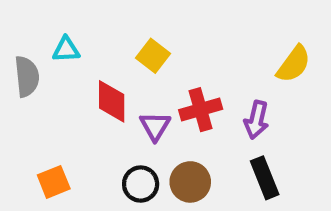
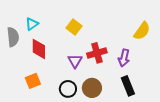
cyan triangle: (66, 50) -> (32, 24), turned -32
red diamond: (112, 101) -> (39, 49), moved
orange square: (54, 182) -> (33, 81), moved

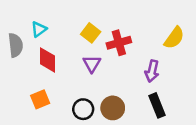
red cross: (97, 53) -> (119, 43), moved
purple triangle: (75, 61) -> (92, 64), moved

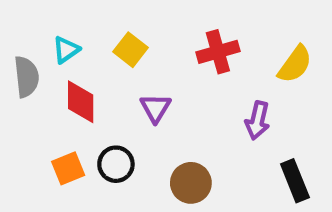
yellow square: (91, 33) -> (131, 50), moved
red cross: (119, 43) -> (218, 52), moved
black rectangle: (157, 105) -> (295, 181), moved
black circle: (83, 109) -> (116, 164), moved

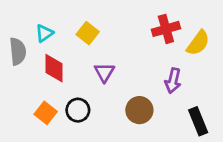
red cross: (218, 52) -> (166, 29), moved
orange square: (68, 168) -> (46, 113), turned -30
brown circle: (191, 183) -> (139, 110), moved

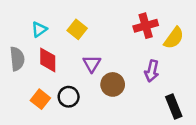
gray semicircle: (18, 51) -> (17, 59), moved
brown circle: (139, 110) -> (113, 84), moved

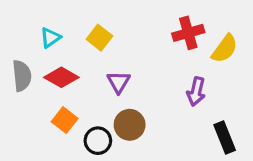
red diamond: (48, 60) -> (61, 77), turned -60
brown circle: (113, 84) -> (130, 125), moved
black circle: (69, 97) -> (98, 141), moved
orange square: (40, 99) -> (65, 120), moved

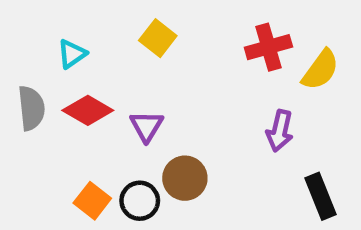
yellow square: (99, 38) -> (158, 38), moved
purple triangle: (118, 82) -> (147, 126), moved
orange square: (65, 120) -> (92, 201), moved

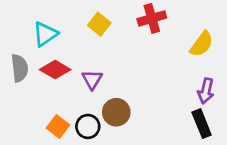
red cross: (268, 47) -> (152, 18), moved
cyan triangle: (72, 54) -> (45, 34), size x1.4
purple arrow: (280, 131) -> (206, 91), moved

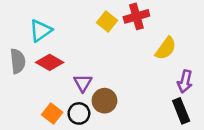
yellow square: (99, 24) -> (107, 22), moved
yellow semicircle: (202, 44) -> (166, 48), moved
purple triangle: (92, 80) -> (83, 83), moved

